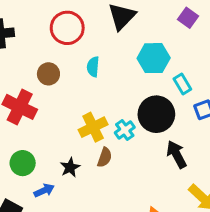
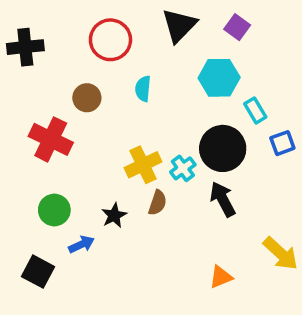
purple square: (188, 18) -> (237, 27), moved
black arrow: (177, 154) -> (223, 199), moved

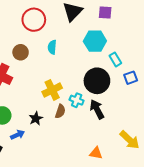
purple square: (237, 27) -> (105, 13), turned -32
cyan cross: (183, 168) -> (77, 100), moved, turned -32
orange triangle: (221, 277) -> (96, 153), turned 32

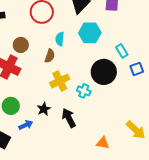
cyan hexagon: (95, 41) -> (90, 33), moved
brown circle: (21, 52) -> (21, 45), moved
black arrow: (97, 109) -> (69, 118), moved
brown semicircle: (60, 111) -> (50, 56), moved

